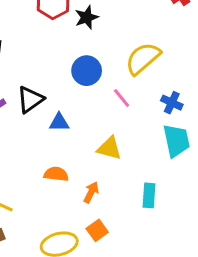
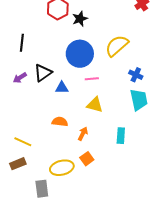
blue circle: (87, 71) -> (80, 54), size x1.4
pink line: (122, 98) -> (92, 79), moved, turned -56

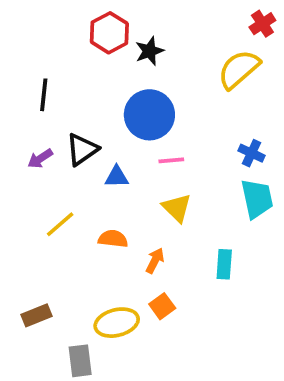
yellow semicircle: (117, 46) -> (239, 69), moved
yellow triangle: (95, 105) -> (177, 208), turned 30
yellow line: (23, 142) -> (60, 224), moved, turned -66

